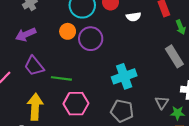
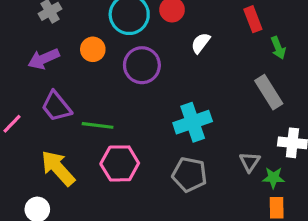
white semicircle: (134, 17) -> (201, 43), moved, turned 136
orange circle: (68, 31) -> (93, 49), moved
yellow arrow: (35, 107) -> (58, 168), turned -45

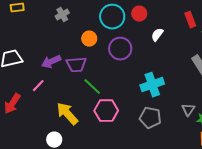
purple arrow: (44, 59) -> (51, 62), moved
purple trapezoid: (56, 106) -> (76, 65), moved, turned -55
green line: (98, 125) -> (92, 87), turned 36

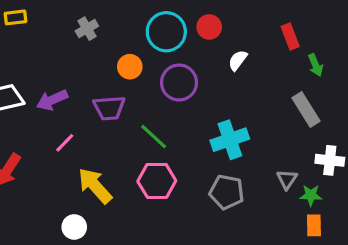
purple arrow: (51, 62) -> (52, 100), moved
pink line: (38, 86) -> (65, 143), moved
green line: (92, 87) -> (154, 136), moved

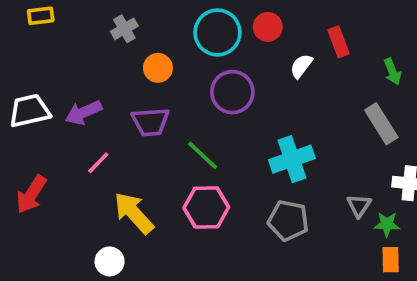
red rectangle: (290, 37) -> (338, 42), moved
orange circle: (130, 67) -> (158, 68), moved

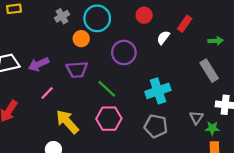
cyan circle: (217, 32) -> (97, 18), moved
red rectangle: (338, 42) -> (185, 24), turned 56
green arrow: (392, 72) -> (216, 41), turned -72

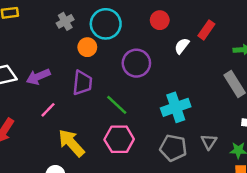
purple trapezoid: (77, 70) -> (82, 83), turned -80
gray triangle: (196, 118) -> (209, 142), moved

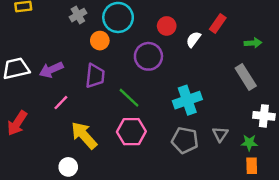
red circle: (160, 20) -> (167, 26), moved

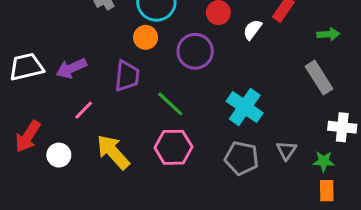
orange circle: (100, 41) -> (146, 37), moved
cyan cross: (187, 100) -> (245, 107), turned -36
white circle: (68, 167) -> (59, 155), moved

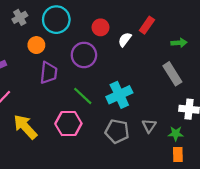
orange circle: (146, 37) -> (36, 45), moved
purple trapezoid: (127, 76) -> (49, 73), moved
green line: (170, 104) -> (83, 96), moved
cyan cross: (245, 107) -> (119, 95), turned 30

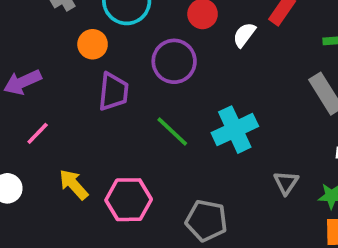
pink hexagon: (68, 124) -> (129, 200), moved
yellow arrow: (25, 127) -> (74, 185), size x0.7
gray pentagon: (117, 131) -> (206, 221), moved

